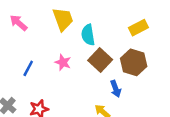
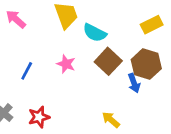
cyan semicircle: (88, 35) -> (95, 33), turned -54
blue arrow: (116, 89) -> (134, 83), moved

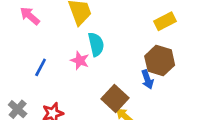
cyan semicircle: (95, 33) -> (96, 44), moved, turned -130
brown square: (108, 61) -> (115, 98), moved

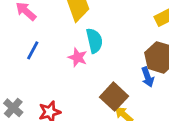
blue line: (41, 67) -> (33, 50), moved

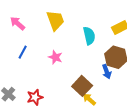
cyan semicircle: (94, 41) -> (89, 36), moved

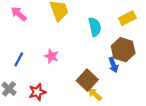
blue line: (23, 52) -> (19, 59), moved
pink star: (55, 57) -> (51, 56), moved

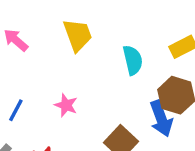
blue arrow: (113, 65) -> (161, 119), size x1.5

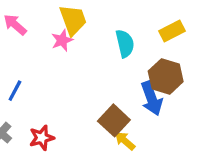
pink star: (66, 105) -> (62, 40), moved, turned 30

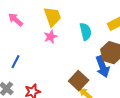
pink star: (62, 40) -> (51, 37), moved

